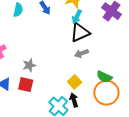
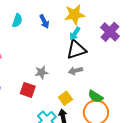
gray star: (29, 65) -> (41, 72), moved
red square: (26, 85) -> (28, 90), moved

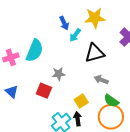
cyan semicircle: (17, 20) -> (35, 51), moved, size x1.6
cyan arrow: (75, 34) -> (75, 35), moved
gray arrow: (75, 71) -> (101, 80), moved, turned 32

